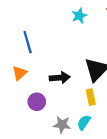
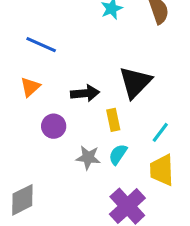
blue line: (28, 42) -> (41, 45), turned -50
yellow rectangle: (91, 97) -> (113, 120), moved

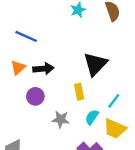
black arrow: (85, 93) -> (43, 69), moved
cyan semicircle: (118, 154) -> (92, 117), moved
yellow trapezoid: (162, 170) -> (115, 129), turned -65

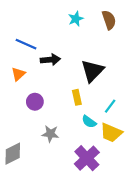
black arrow: (43, 69) -> (50, 60), moved
cyan semicircle: (92, 117) -> (89, 122), turned -88
gray star: (61, 119) -> (50, 134), moved

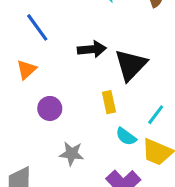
blue line: (26, 44) -> (37, 27), turned 30
black arrow: (50, 60) -> (92, 49), moved

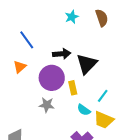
purple circle: (50, 108) -> (52, 78), moved, size x1.6
gray star: (72, 154) -> (47, 105), moved

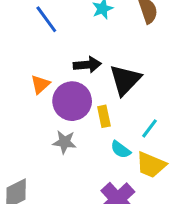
blue line: (27, 40) -> (46, 19), moved
orange triangle: (20, 67) -> (40, 84), moved

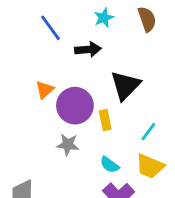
black arrow: (87, 65) -> (88, 49), moved
cyan semicircle: (121, 150) -> (110, 165), moved

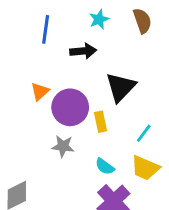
blue line: (50, 28) -> (46, 29), turned 44

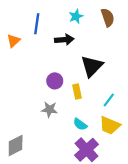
orange triangle: (40, 91) -> (13, 41), moved
purple circle: (70, 107) -> (55, 81), size x0.6

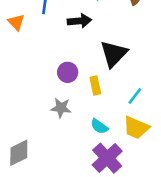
orange triangle: (13, 41) -> (16, 22), turned -32

